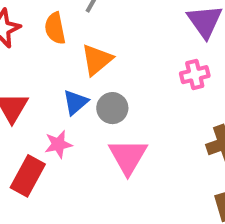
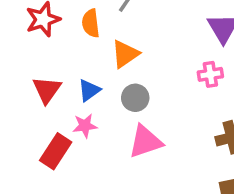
blue triangle: (76, 102) -> (89, 90), moved
pink triangle: (128, 156) -> (145, 142), turned 36

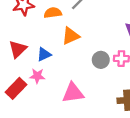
orange semicircle: (91, 23) -> (53, 13), turned 78
gray circle: (135, 98) -> (101, 60), moved

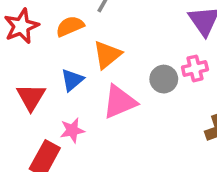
blue triangle: (44, 54) -> (72, 80), moved
pink triangle: (73, 93) -> (120, 102), moved

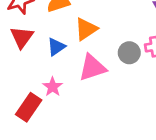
red triangle: (31, 97) -> (22, 37), moved
pink star: (72, 130) -> (53, 87), turned -30

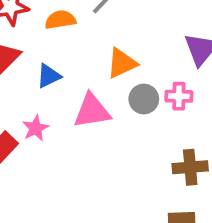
orange triangle: (86, 29) -> (122, 63), moved

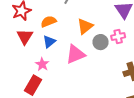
orange semicircle: (60, 20) -> (49, 22), moved
pink star: (35, 128) -> (42, 64), moved

